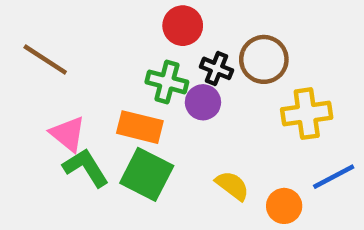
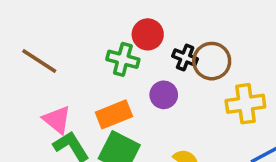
black cross: (217, 68) -> (185, 58), moved
green cross: (167, 82) -> (123, 59), moved
orange rectangle: (140, 127) -> (114, 114), turned -36

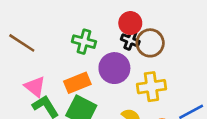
red circle: (148, 34) -> (130, 23), moved
purple circle: (164, 95) -> (114, 68), size x1.5
yellow cross: (245, 104) -> (151, 87), moved

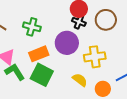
green cross: (84, 42) -> (32, 27), moved
brown circle: (150, 43) -> (106, 20), moved

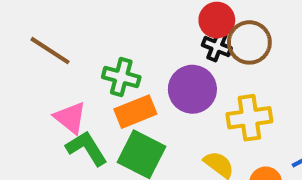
brown circle: (106, 20) -> (249, 42), moved
green cross: (32, 27) -> (121, 77), moved

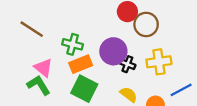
black cross: (217, 46) -> (127, 64), moved
yellow cross: (249, 118) -> (159, 62), moved
green L-shape: (87, 148) -> (39, 85), moved

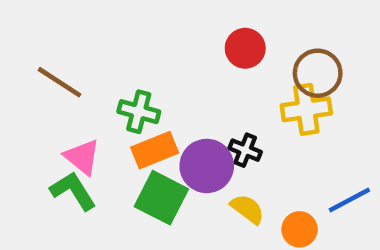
brown circle: (146, 24) -> (318, 73), moved
purple circle: (113, 51) -> (207, 166), moved
yellow cross: (159, 62) -> (306, 109), moved

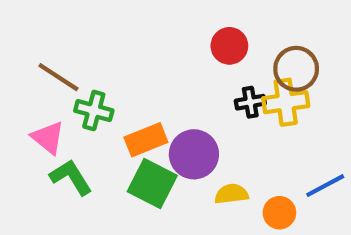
green cross: (139, 112) -> (94, 111), moved
black cross: (245, 150) -> (250, 102), moved, turned -32
pink triangle: (82, 157) -> (48, 138), moved
yellow semicircle: (247, 209) -> (231, 194), turned -44

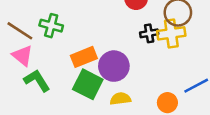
brown line: (58, 77) -> (20, 31), moved
green cross: (94, 111) -> (51, 26), moved
yellow semicircle: (231, 194) -> (120, 99), moved

